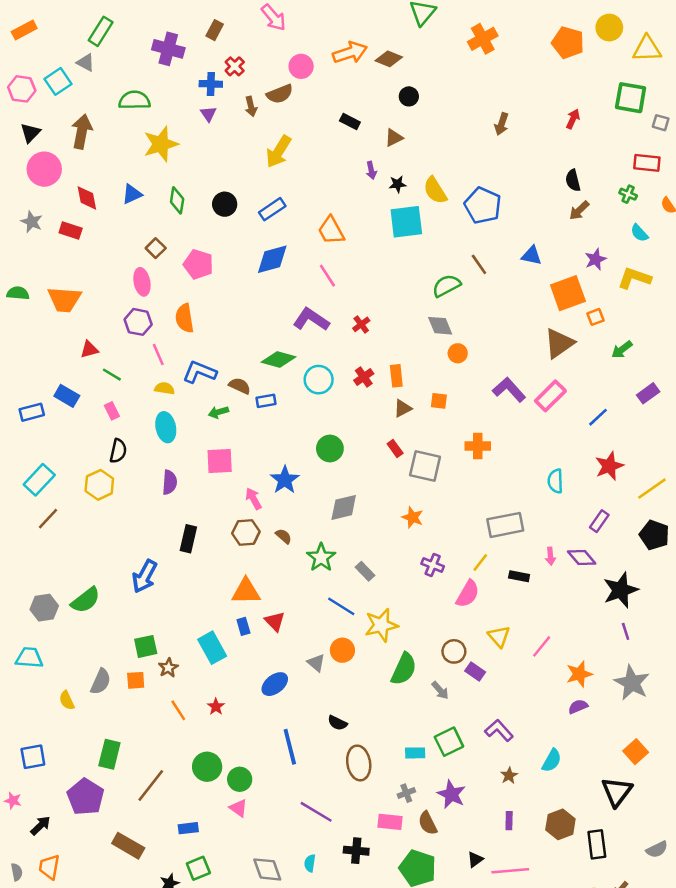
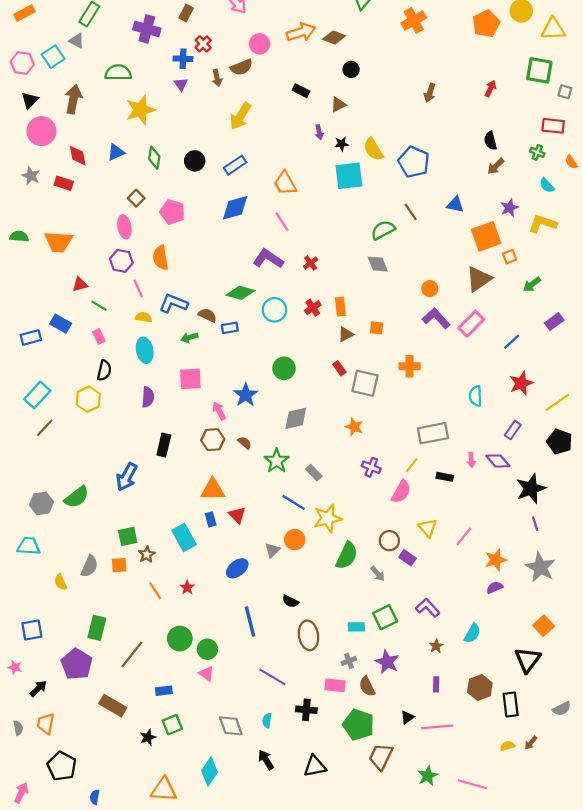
orange pentagon: (568, 43) -> (486, 24), turned 30
orange circle: (458, 353) -> (430, 289), moved
gray triangle: (316, 663) -> (272, 550), turned 35

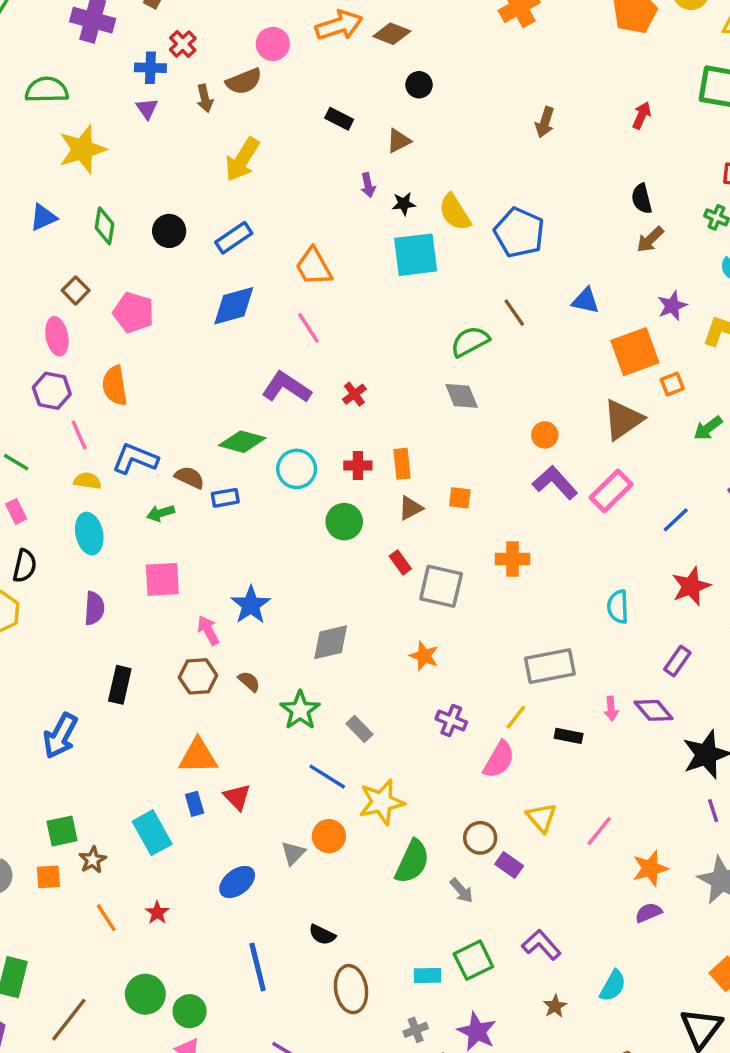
red cross: (313, 308) -> (358, 466), turned 35
green circle: (284, 368) -> (344, 522), moved

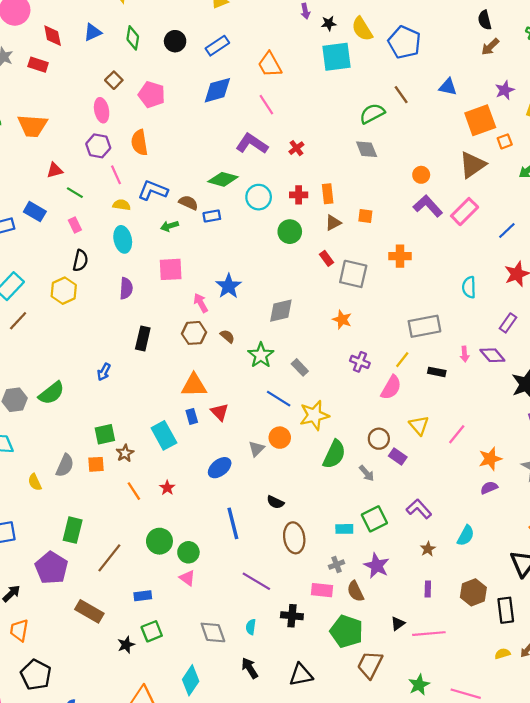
blue arrow: (60, 736) -> (104, 372), size x0.6

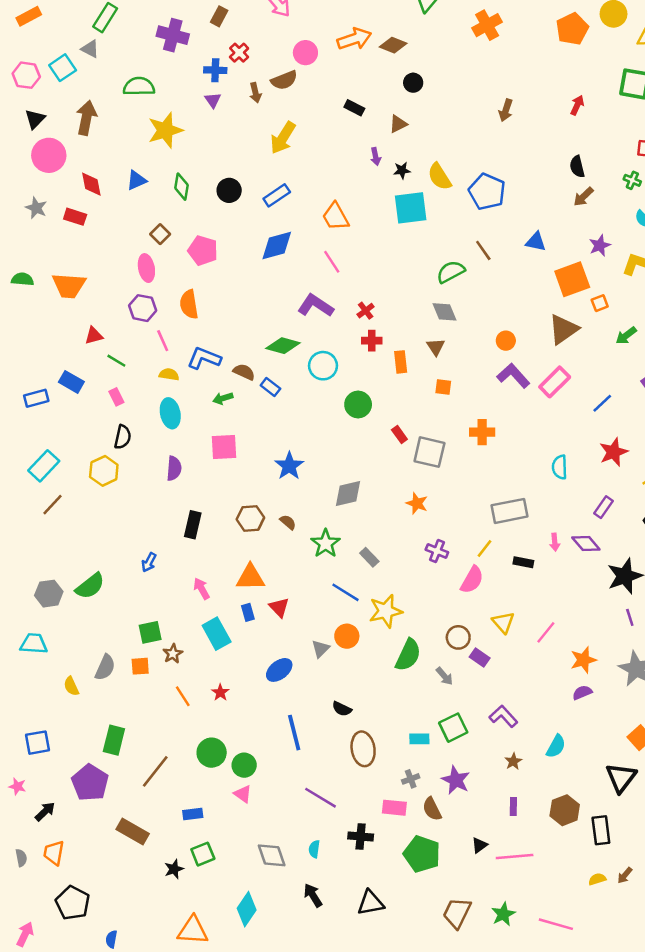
red cross: (299, 195) -> (372, 341), moved
blue rectangle: (212, 216) -> (270, 387), turned 48
brown triangle: (333, 223) -> (436, 347), moved, turned -36
pink arrow: (201, 303) -> (202, 589), moved
brown trapezoid: (370, 665) -> (457, 913), moved

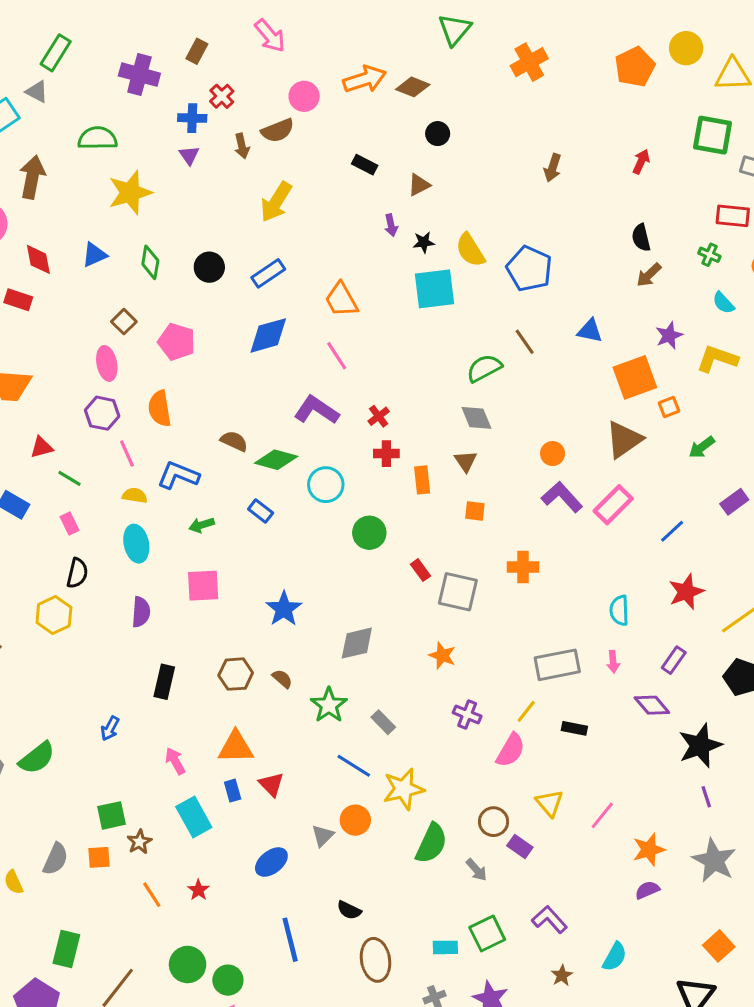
brown semicircle: (244, 372) -> (234, 441), moved
pink arrow: (555, 542) -> (613, 662), moved

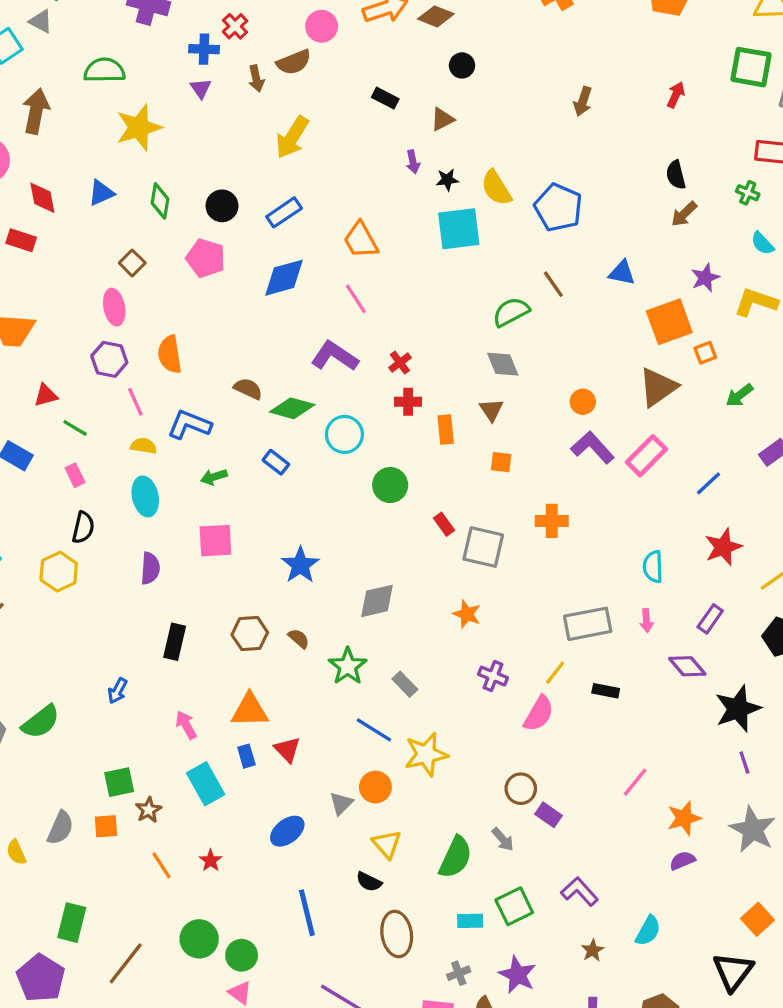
pink pentagon: (177, 342) -> (206, 258), moved
yellow triangle: (549, 803) -> (387, 844), moved
green semicircle: (431, 843) -> (455, 857), moved

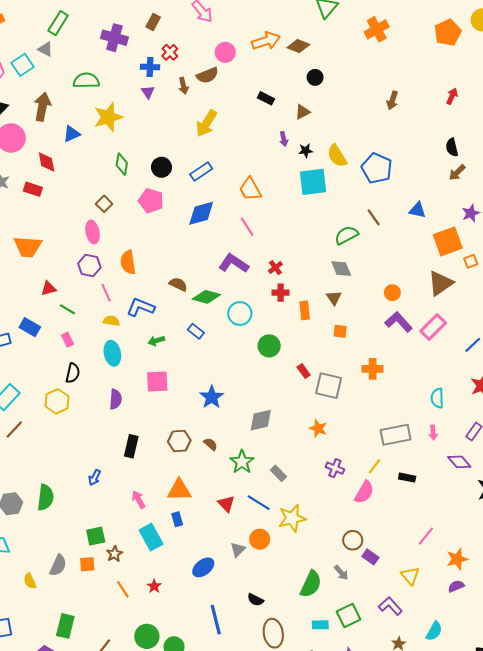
blue triangle: (101, 193) -> (72, 134), moved
green semicircle: (41, 722) -> (46, 497), turned -45
red triangle: (287, 750) -> (226, 504), moved
yellow triangle: (387, 844) -> (410, 576), moved

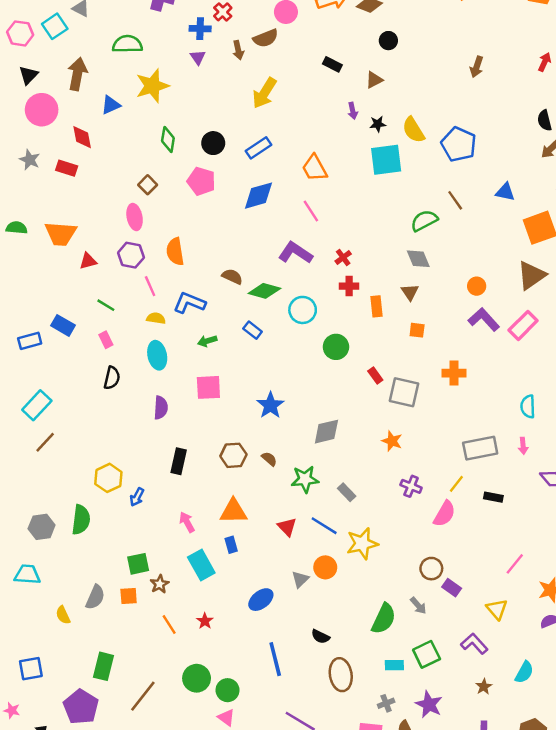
red triangle: (49, 288) -> (88, 261), moved
yellow hexagon: (57, 401) -> (108, 478), moved
green star: (242, 462) -> (305, 479), turned 30

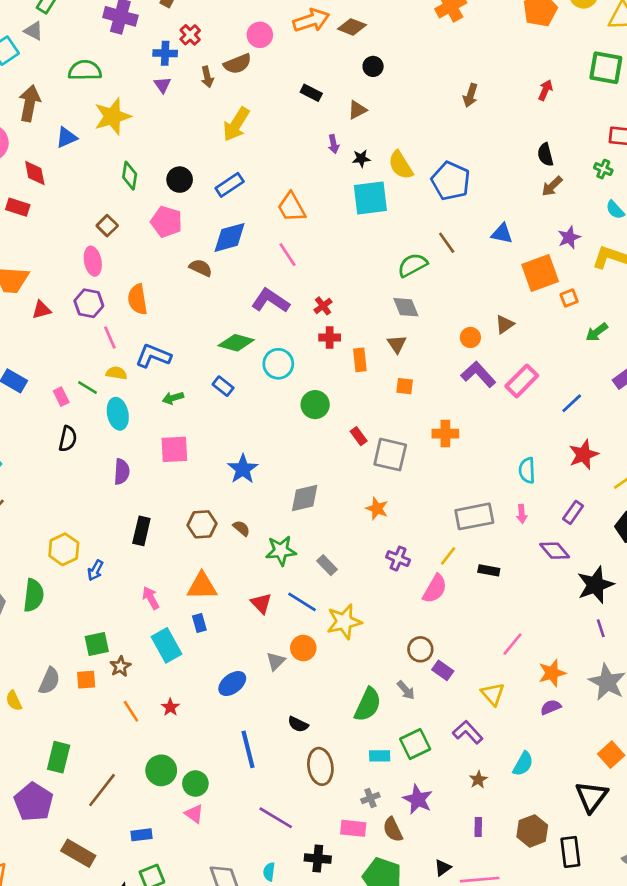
brown triangle: (531, 275) -> (505, 324), moved, size x0.6
brown semicircle: (232, 277) -> (201, 268), moved
green line: (106, 305) -> (87, 387), moved

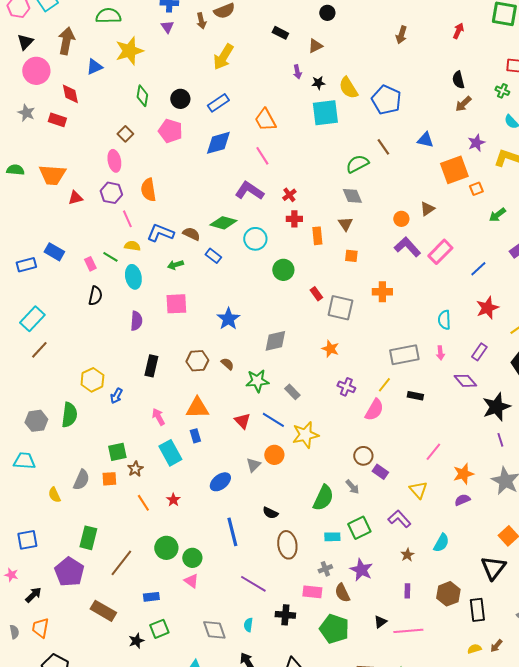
brown semicircle: (201, 268) -> (191, 234), moved

